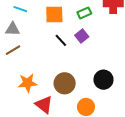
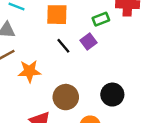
green rectangle: (84, 13) -> (101, 19), moved
orange star: (28, 83) -> (29, 71), moved

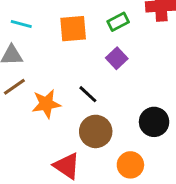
green rectangle: (101, 19) -> (118, 22), moved
black line: (63, 46) -> (88, 94), moved

